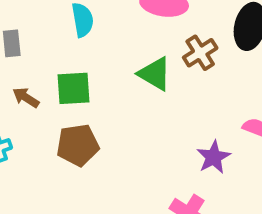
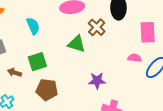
brown pentagon: (78, 145) -> (47, 90), turned 30
purple star: (213, 157) -> (97, 81), moved, turned -30

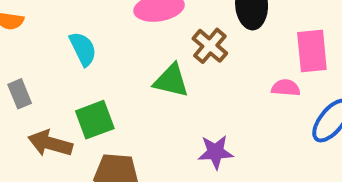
pink semicircle: (135, 58) -> (286, 88), moved
brown arrow: (15, 73) -> (50, 143), size x1.5

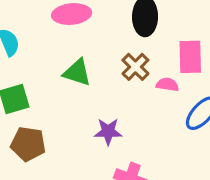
brown cross: (210, 46) -> (135, 67), moved

